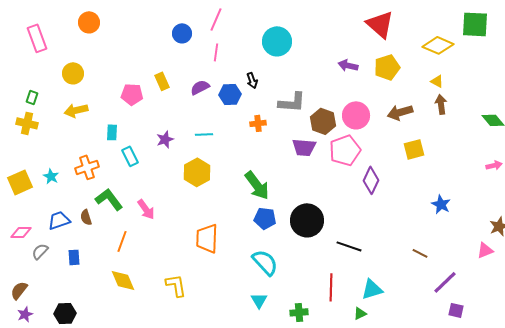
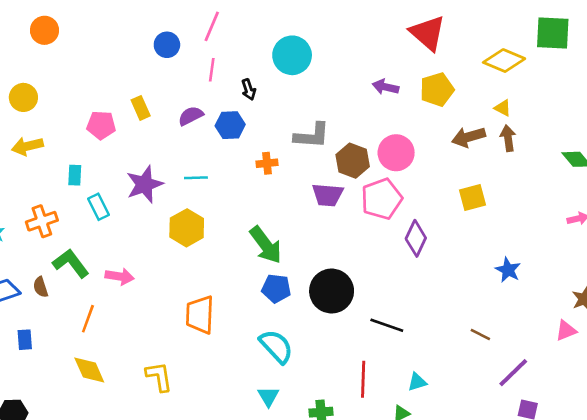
black arrow: (252, 80) -> (249, 90), moved
brown arrow: (400, 112) -> (469, 137), moved
purple star: (165, 139) -> (145, 184), size x1.6
pink arrow: (146, 209) -> (120, 277), turned -45
cyan triangle: (372, 289) -> (417, 382), size x0.7

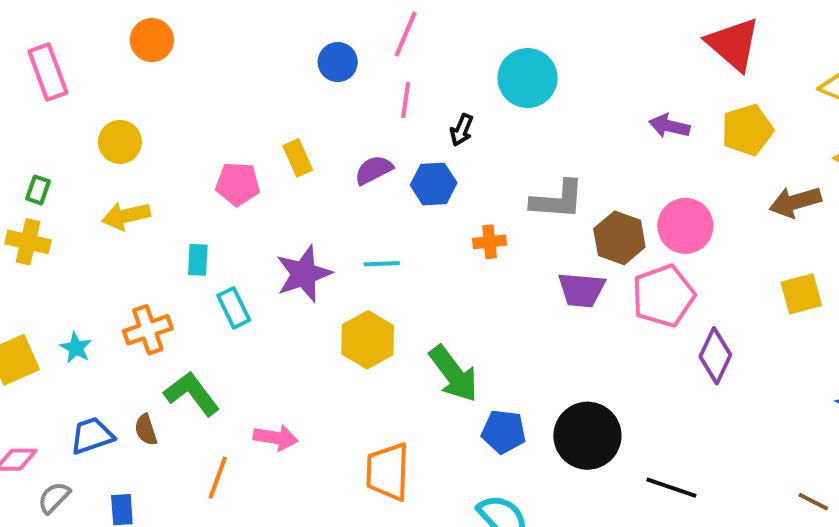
black arrow: (249, 90) -> (462, 130), turned 42
green arrow: (266, 245) -> (454, 374), moved
pink arrow: (120, 277) -> (276, 438), moved

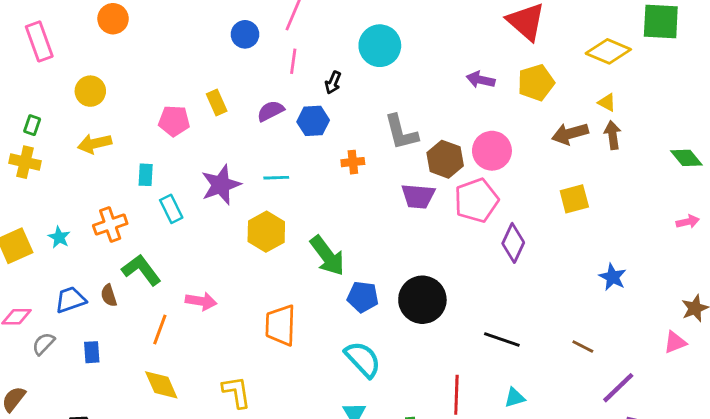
gray L-shape: (557, 200) -> (401, 132), turned 72
black line: (671, 488) -> (502, 339), moved

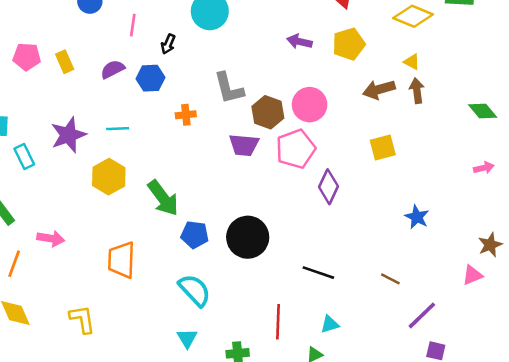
pink pentagon: (174, 121) -> (27, 57), moved

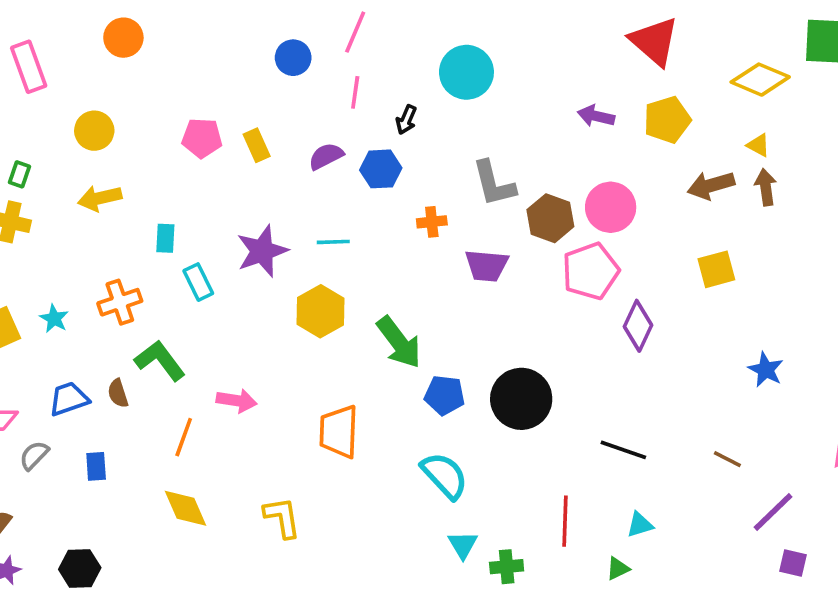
purple trapezoid: (244, 145) -> (487, 266), moved
cyan triangle: (187, 338) -> (463, 545), moved

